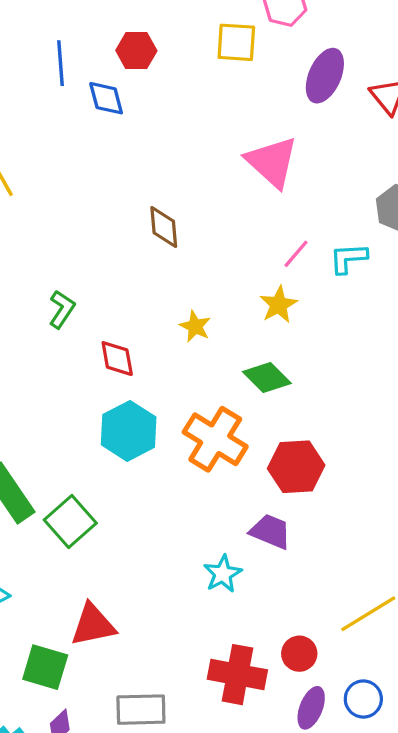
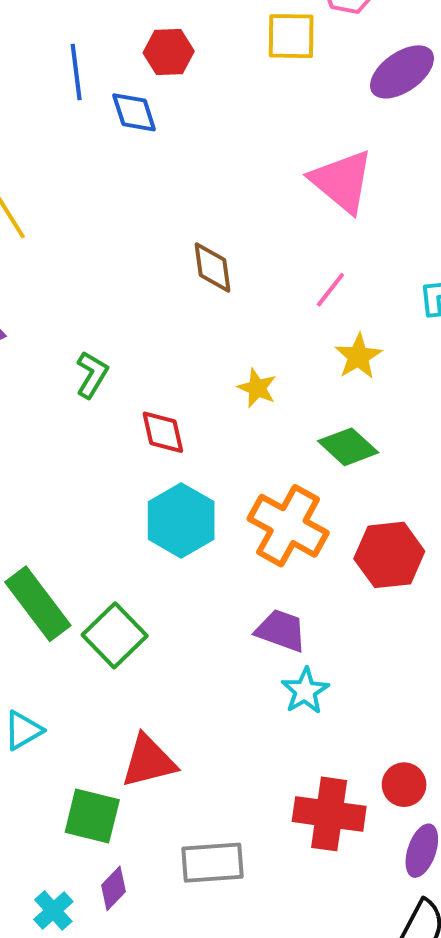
purple ellipse: (325, 76) -> (402, 72), turned 34
pink line: (296, 254) -> (330, 290), moved
purple trapezoid: (270, 531) -> (281, 631), moved

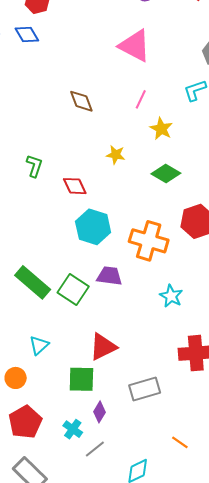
orange cross: (288, 526) -> (149, 241), moved
purple trapezoid: (281, 631) -> (109, 276), moved

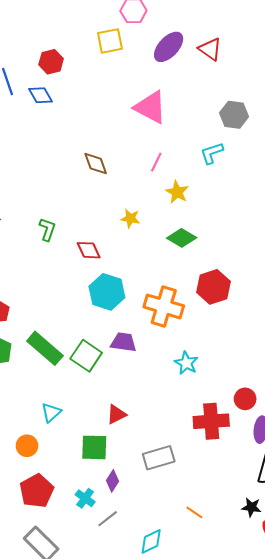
red triangle: (103, 347) -> (116, 414), size x0.7

